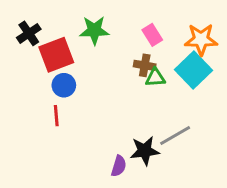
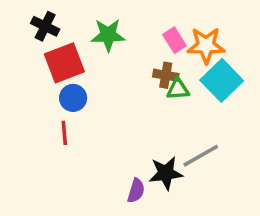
black cross: (29, 33) -> (45, 26), moved, turned -30
orange star: (201, 39) -> (206, 45), moved

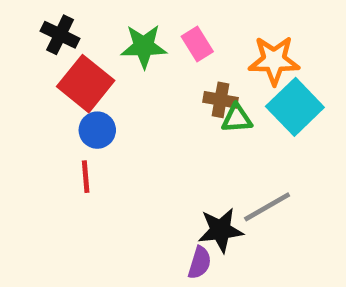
pink rectangle: (174, 40) -> (197, 44), moved
red square: (64, 63) -> (86, 84), turned -30
purple semicircle: (136, 191) -> (200, 263), moved

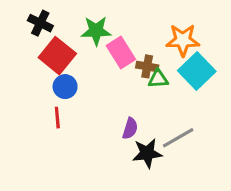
pink rectangle: (197, 44) -> (121, 52), moved, size x1.4
purple semicircle: (200, 263) -> (130, 128), moved

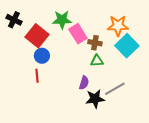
black cross: (40, 23) -> (14, 20), moved
green triangle: (158, 79) -> (97, 61), moved

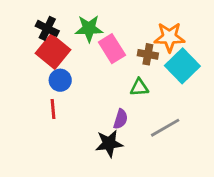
black cross: (14, 20) -> (47, 28), moved
brown cross: (95, 43) -> (148, 54), moved
black star: (95, 99) -> (109, 143), moved

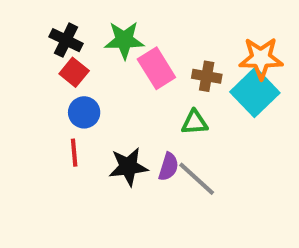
orange star: (169, 37) -> (261, 58), moved
red square: (53, 51) -> (74, 72), size x0.6
gray line: (165, 128) -> (197, 179), moved, turned 72
black star: (109, 143) -> (128, 167), moved

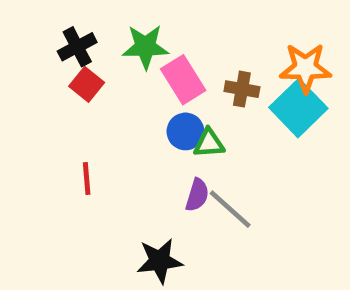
black cross: (66, 40) -> (77, 47), turned 36
blue circle: (84, 112) -> (185, 131), moved
green triangle: (195, 122) -> (209, 143), moved
black star: (128, 167) -> (160, 261), moved

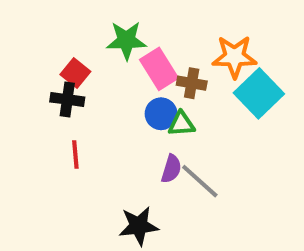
black cross: (77, 47) -> (67, 99), moved, turned 36
orange star: (305, 68) -> (234, 57), moved
brown cross: (242, 89) -> (192, 83), moved

